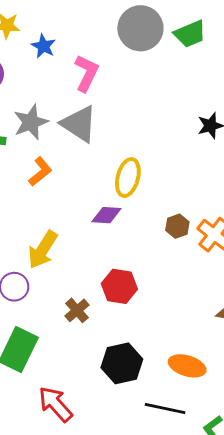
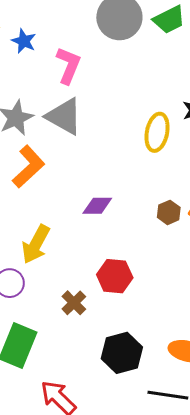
orange L-shape: (40, 172) -> (28, 167), size x1.4
yellow ellipse: (128, 178) -> (157, 132), moved

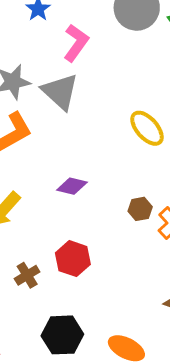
yellow ellipse: (157, 132) -> (147, 128), turned -66

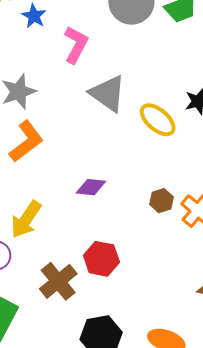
gray triangle: (60, 92) -> (108, 93), moved
brown cross: (27, 275) -> (58, 281), size x1.5

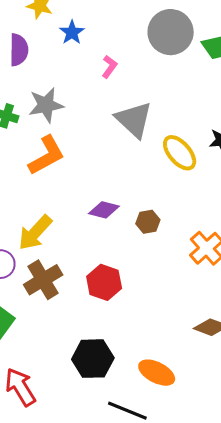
pink L-shape: (76, 45) -> (109, 67), size x0.6
brown hexagon: (161, 201) -> (148, 222), moved
brown cross: (58, 281) -> (43, 280), moved

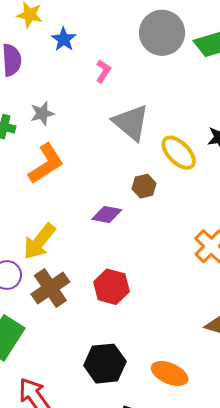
gray star: (46, 105) -> (42, 113), size x0.7
brown hexagon: (148, 222) -> (144, 186), moved

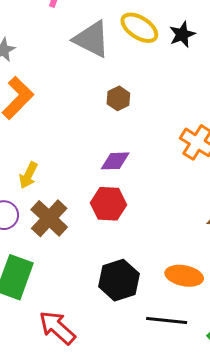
yellow ellipse: (179, 153) -> (139, 28), moved
purple diamond: (107, 214) -> (115, 161), moved
yellow arrow: (39, 241) -> (28, 175), size x0.7

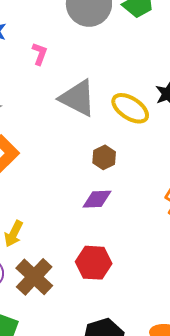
yellow ellipse: (139, 28) -> (130, 108), moved
purple diamond: (115, 161) -> (97, 199), moved

